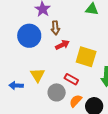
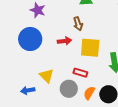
brown arrow: (55, 28) -> (78, 24), moved
red arrow: (62, 45) -> (64, 41), turned 32

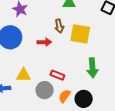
yellow square: (90, 48) -> (80, 34), moved
yellow triangle: (47, 76) -> (23, 75), turned -49

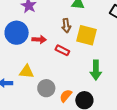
red arrow: (44, 42) -> (39, 39), moved
red rectangle: (57, 75) -> (62, 50), moved

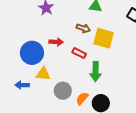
brown arrow: (66, 26) -> (83, 28), turned -64
blue circle: (17, 33) -> (32, 53), moved
green arrow: (96, 70) -> (96, 72), moved

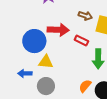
red arrow: (56, 42) -> (58, 30), size x1.5
gray circle: (63, 91) -> (46, 86), moved

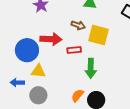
red rectangle: (81, 41) -> (74, 50), turned -32

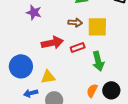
blue circle: (27, 50) -> (21, 66), moved

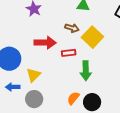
yellow square: (97, 27) -> (92, 37), turned 30
yellow triangle: (48, 77) -> (33, 75), turned -49

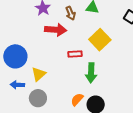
brown arrow: (72, 28) -> (70, 13), moved, turned 48
red arrow: (45, 43) -> (56, 30), moved

